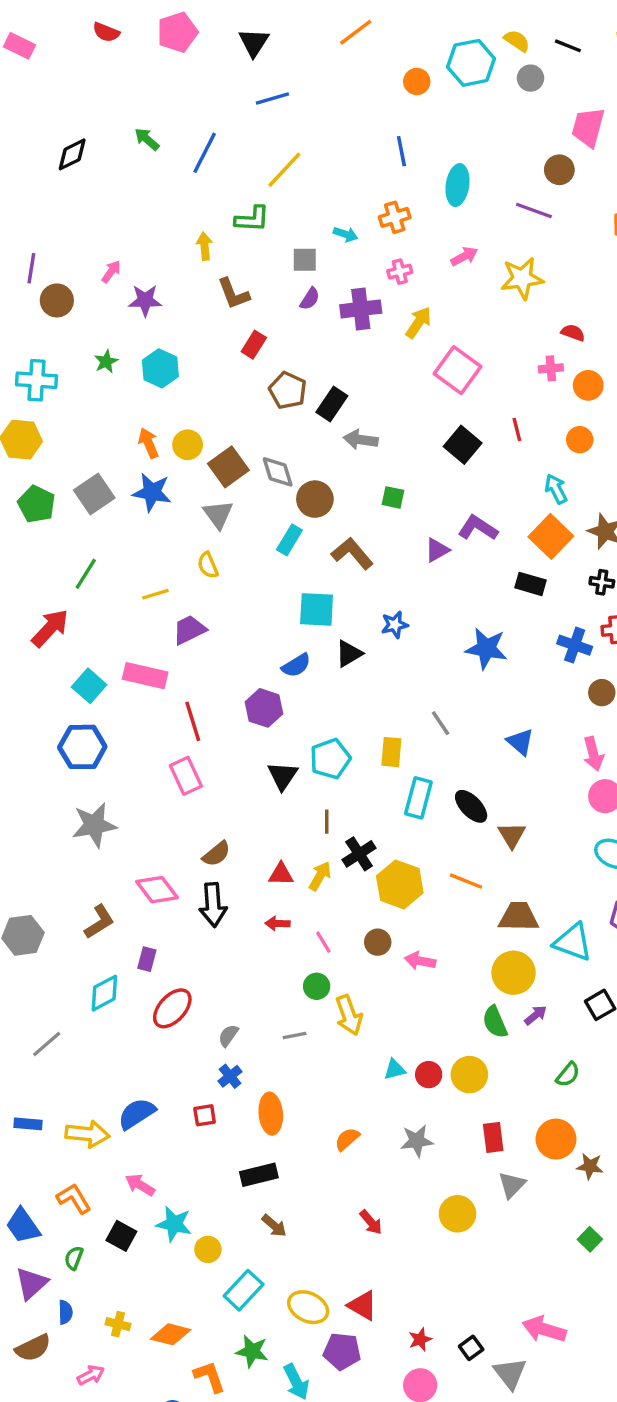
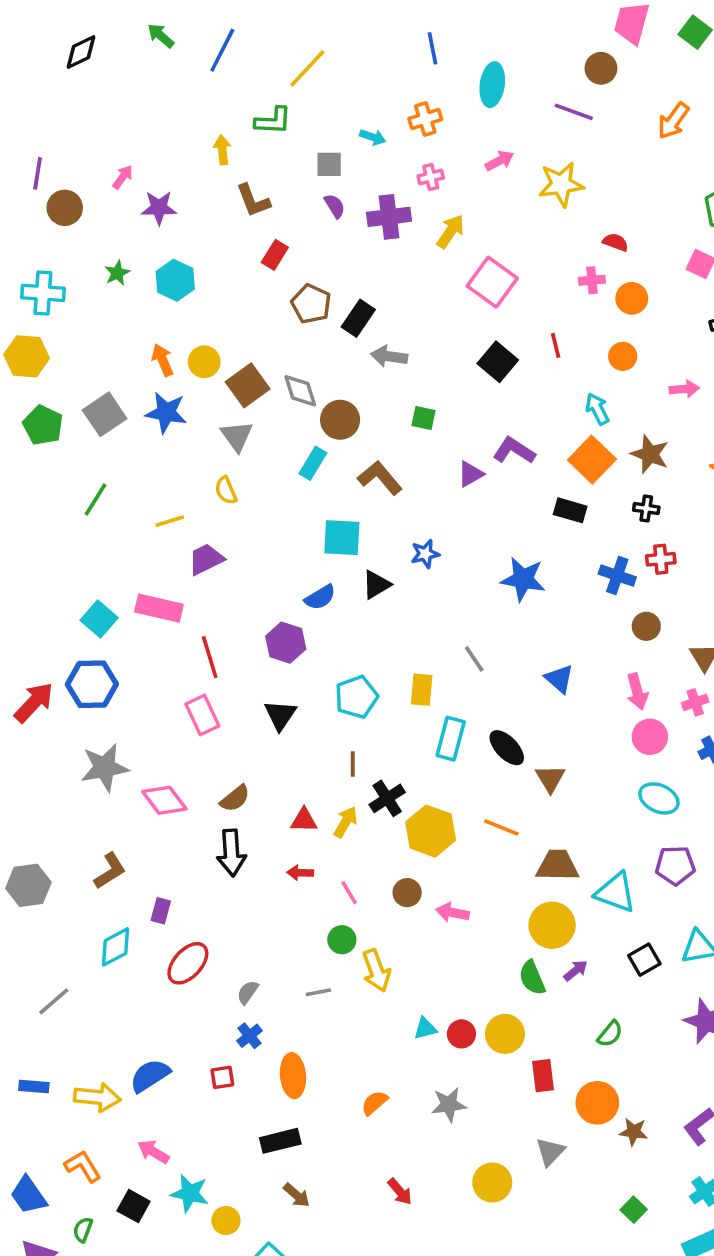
purple semicircle: (310, 299) -> (335, 206), turned -65
red arrow: (50, 628) -> (34, 702), moved
black triangle: (283, 776) -> (280, 715), moved
pink diamond: (157, 890) -> (164, 800), moved
red rectangle: (493, 1137) -> (543, 1076), moved

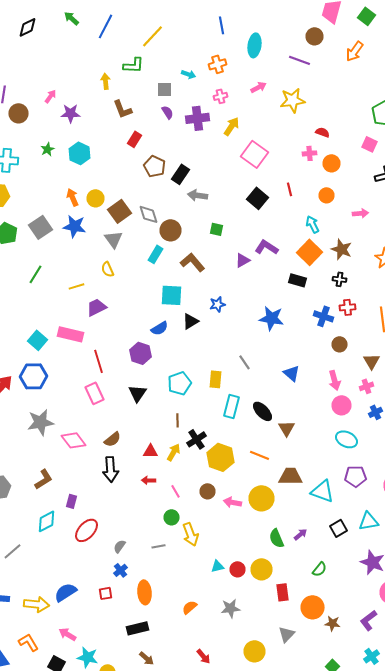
orange arrow: (673, 121) -> (354, 51), moved
yellow circle: (552, 925) -> (262, 498), moved

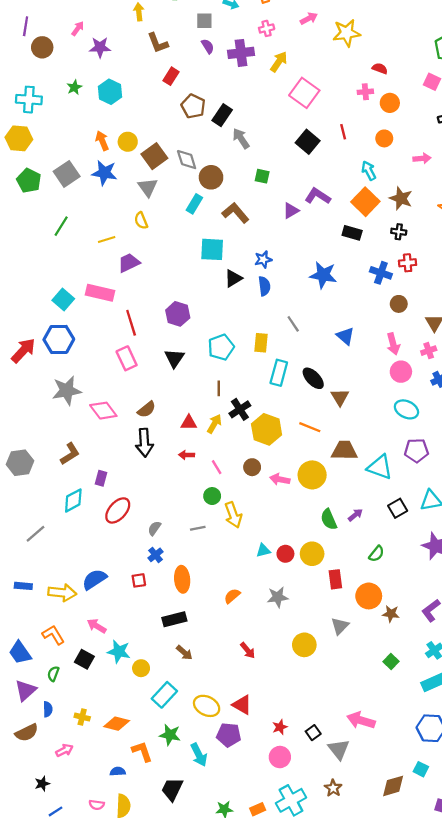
gray arrow: (198, 195) -> (241, 138), turned 48
blue semicircle: (160, 328) -> (264, 286), moved, turned -66

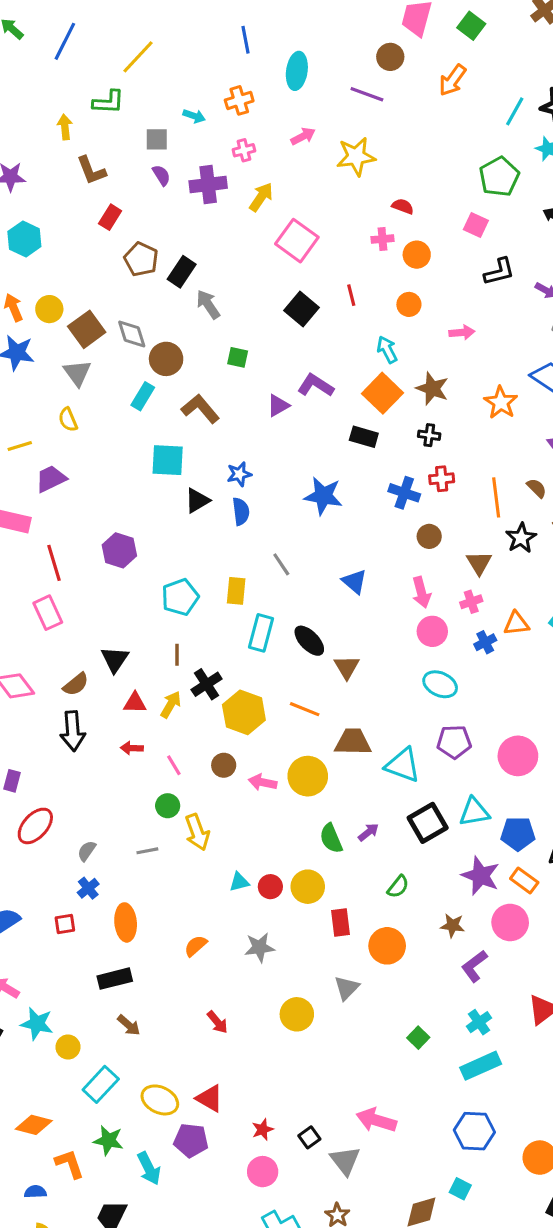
black triangle: (174, 358) -> (115, 659), moved
black square: (398, 508) -> (428, 823), size x1.4
brown star: (391, 614) -> (453, 926), moved

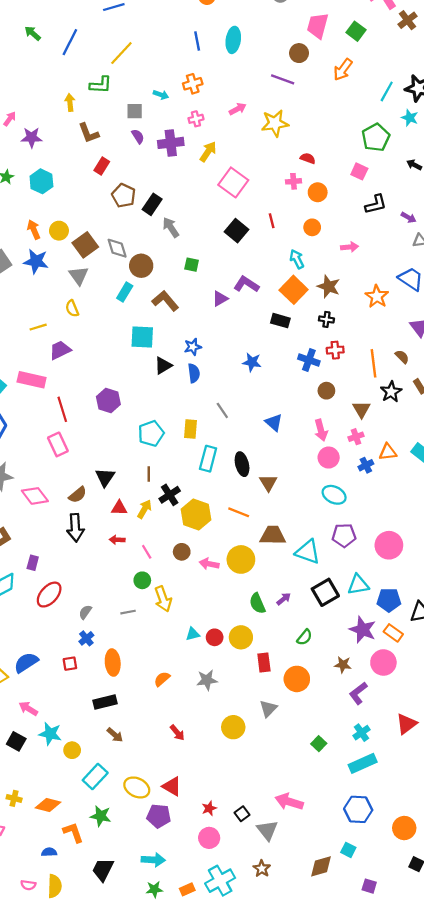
cyan ellipse: (297, 71) -> (233, 40), moved
blue star: (323, 496) -> (252, 362), size x0.7
black ellipse: (309, 641) -> (242, 464), turned 30
cyan arrow: (149, 1168) -> (153, 860), moved, turned -60

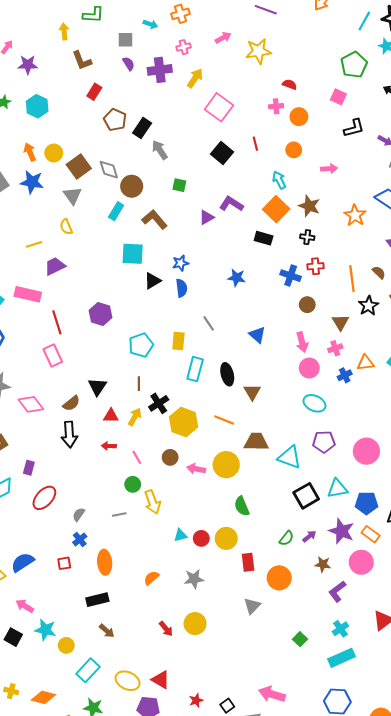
purple arrow: (284, 599) -> (309, 536), moved
yellow circle: (233, 727) -> (195, 624), moved

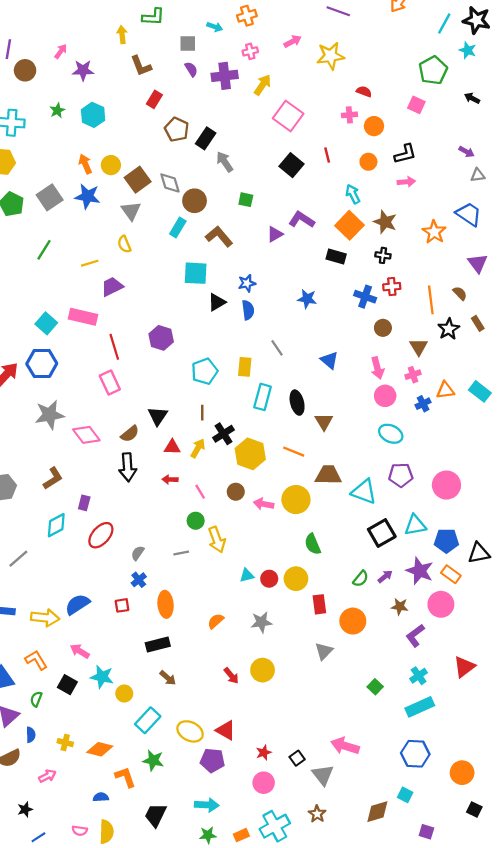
black L-shape: (354, 128) -> (405, 154), moved

